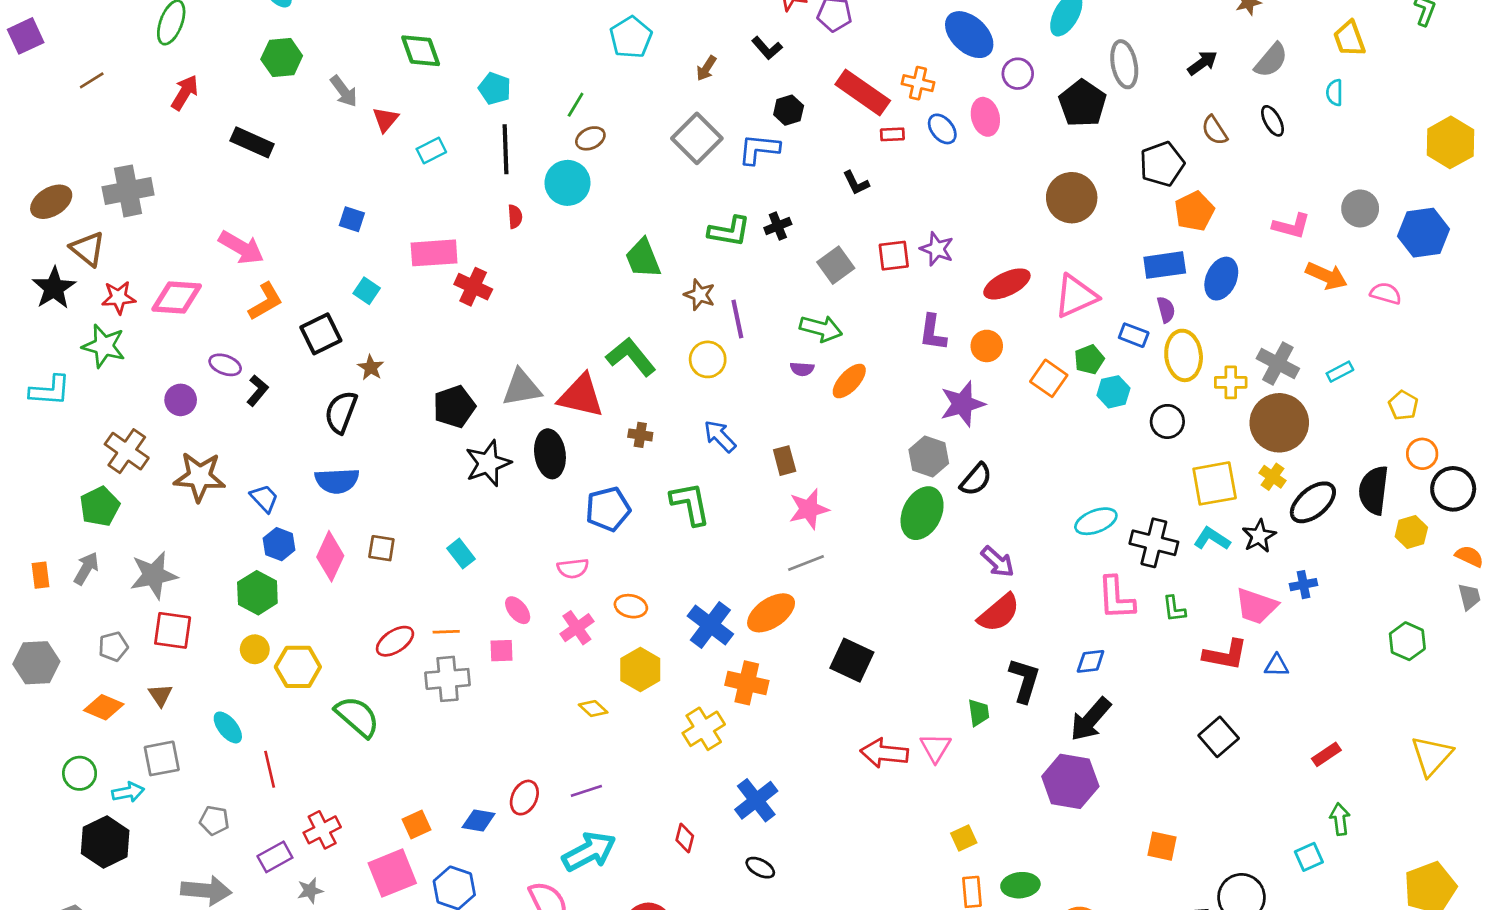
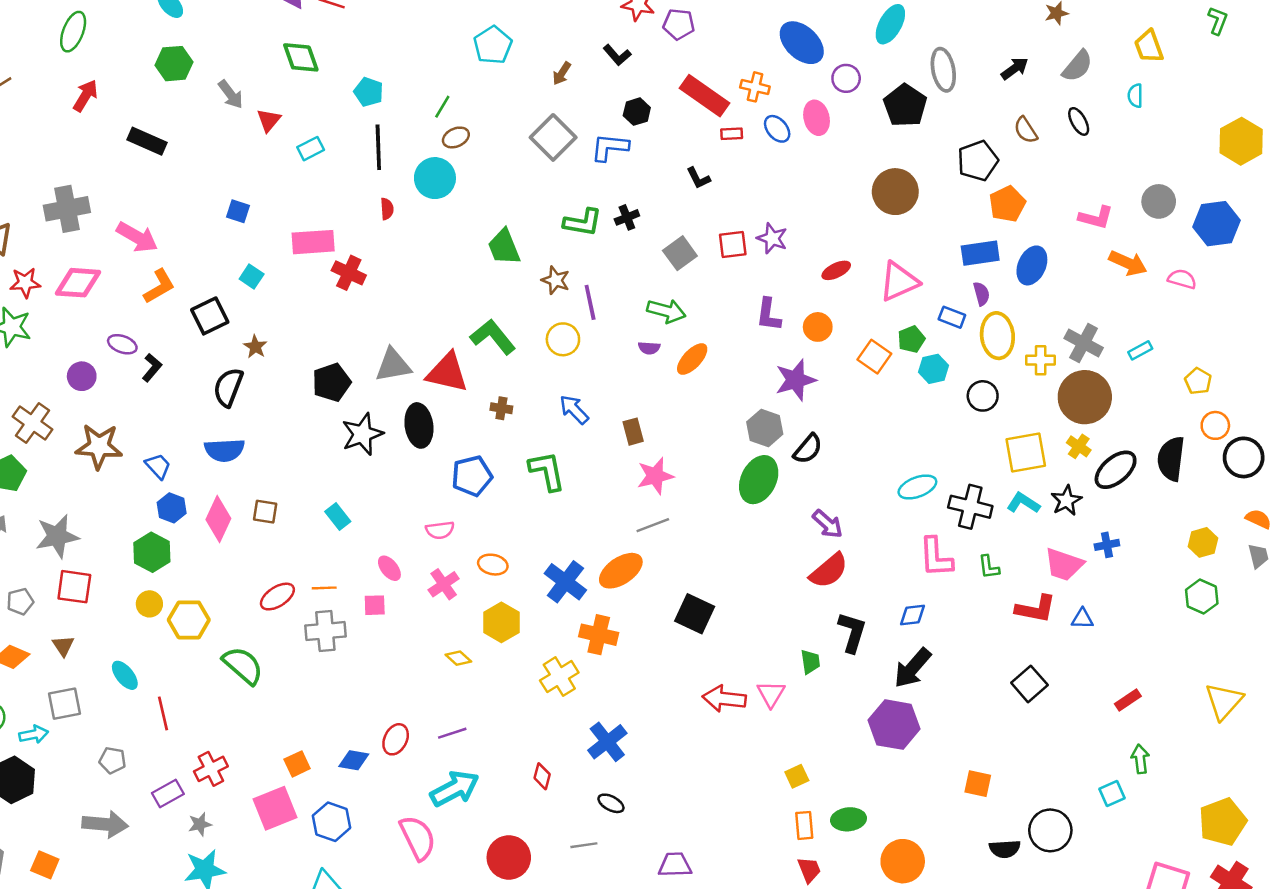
gray cross: (128, 191) -> (67, 209), moved
red ellipse: (1007, 284) -> (836, 270), size x0.7
yellow hexagon: (1411, 532) -> (1203, 542), moved

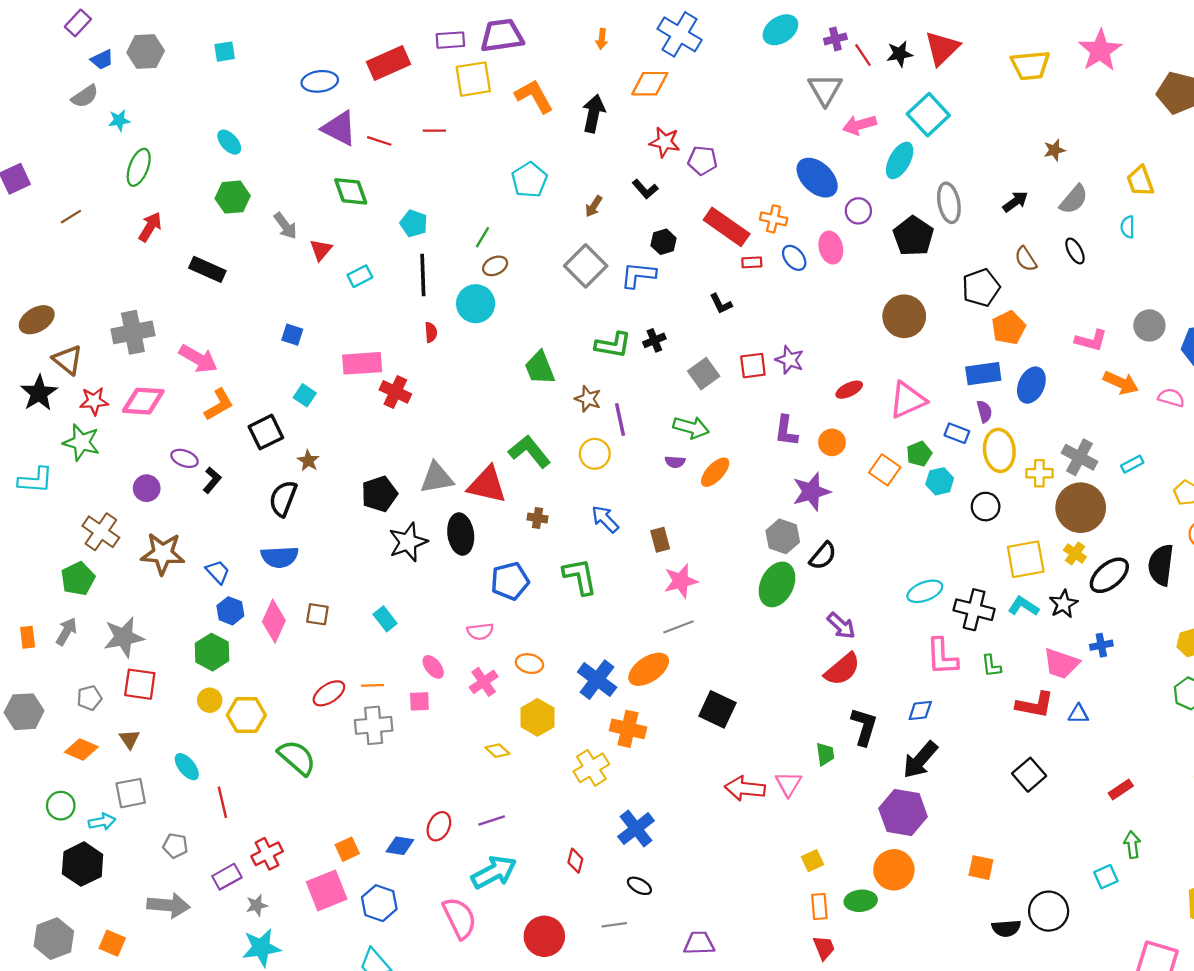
orange circle: (903, 861) -> (894, 870), moved

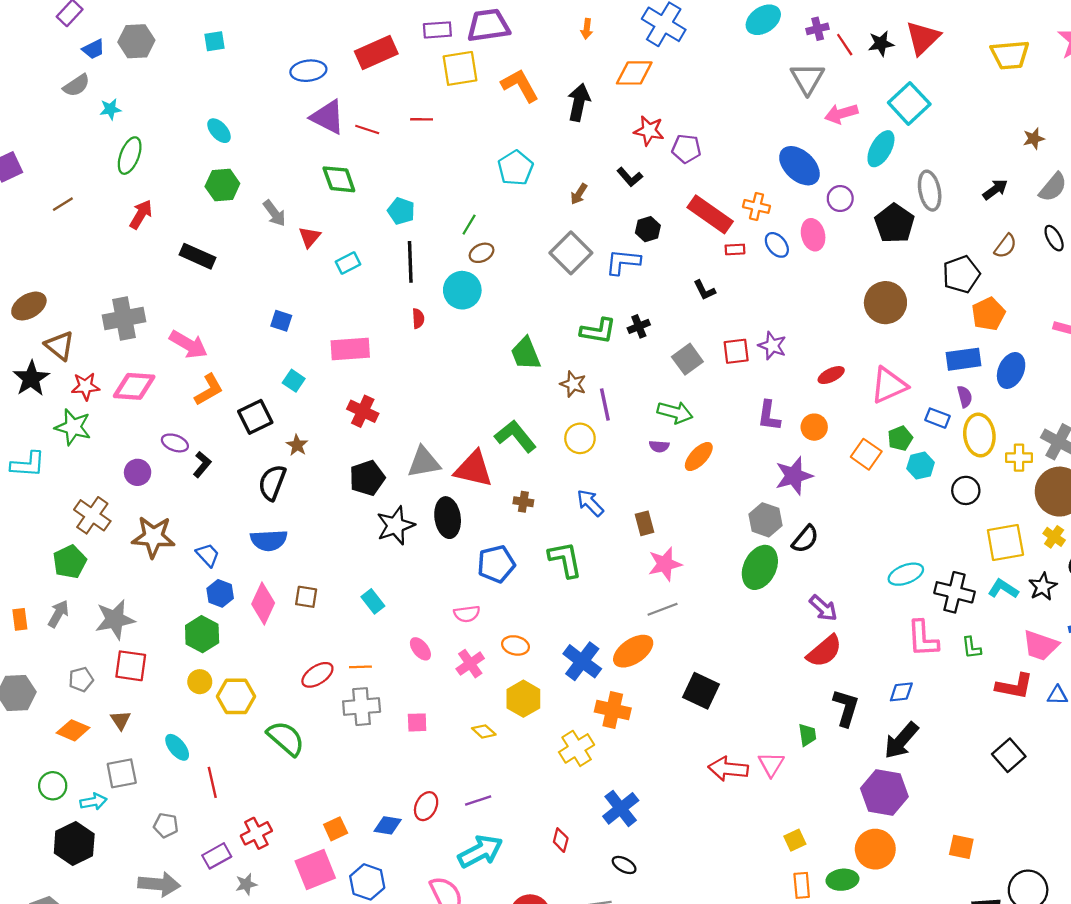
brown semicircle: (1026, 259) -> (1005, 246), turned -110
red cross: (395, 392) -> (363, 411), moved
pink square: (419, 701) -> (417, 722), moved

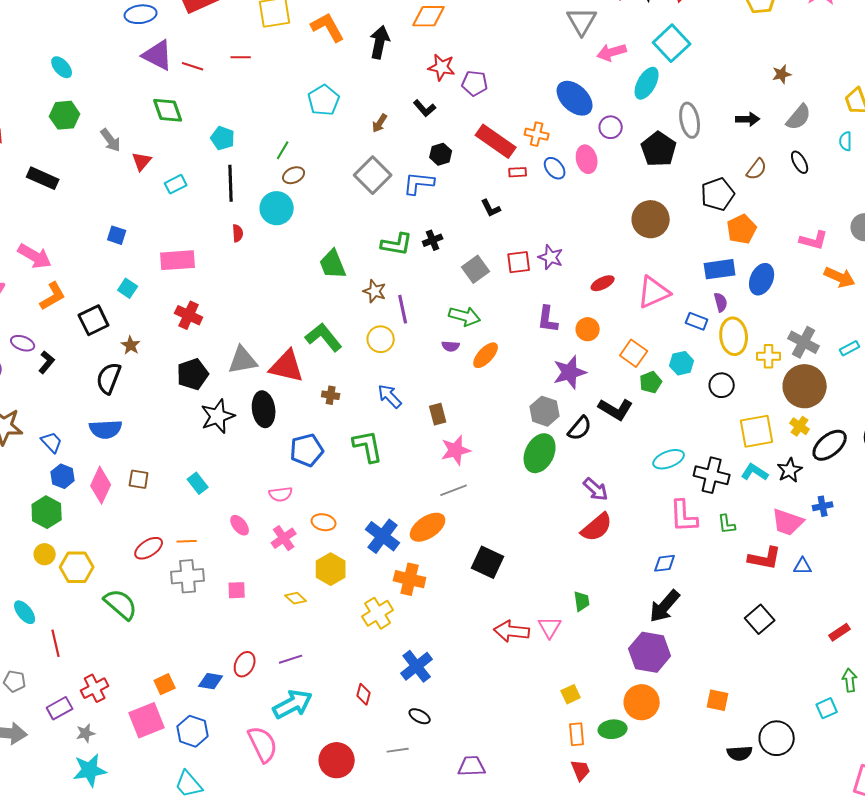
black arrow: (995, 189) -> (748, 119), turned 35
green pentagon: (900, 438) -> (651, 382), moved
black L-shape: (846, 708) -> (616, 409), moved, turned 104

